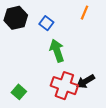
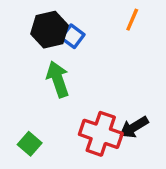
black hexagon: (16, 18) -> (49, 30), moved
green arrow: (57, 51) -> (58, 79), moved

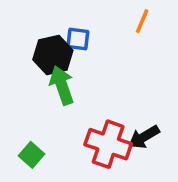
black hexagon: (49, 30) -> (53, 55), moved
blue square: (73, 36) -> (78, 39), turned -30

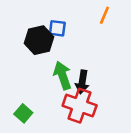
green arrow: (62, 85) -> (63, 75), moved
black arrow: (144, 137) -> (82, 82), moved, turned -50

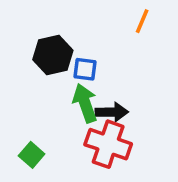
blue square: (57, 28) -> (85, 69), moved
black arrow: (82, 82) -> (112, 112), turned -100

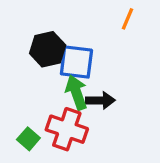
blue square: (85, 69) -> (76, 62), size x1.6
red cross: (108, 144) -> (67, 129), moved

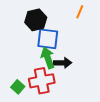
black hexagon: (48, 49) -> (36, 20), moved
red cross: (67, 129) -> (42, 81), turned -30

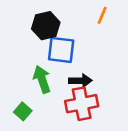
green arrow: (48, 58) -> (42, 79), moved
red cross: (42, 81) -> (82, 104), moved

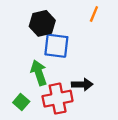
black arrow: (80, 81) -> (82, 84), moved
red cross: (82, 104) -> (58, 99), moved

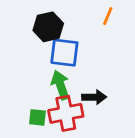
green arrow: (39, 73) -> (60, 85), moved
green square: (21, 102) -> (37, 117), moved, turned -35

